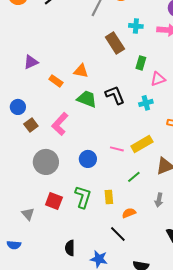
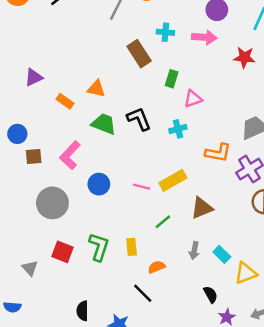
brown square: (31, 125) -> (34, 156), turned 32
blue circle: (88, 159) -> (99, 184), moved

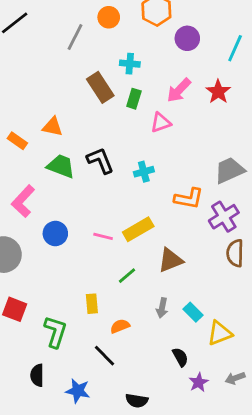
pink arrow: (204, 37) -> (179, 90), moved, turned 130
red star: (244, 57) -> (218, 92), turned 30
green rectangle: (172, 79) -> (134, 99), moved
pink triangle: (193, 99) -> (161, 123), moved
green L-shape: (99, 247) -> (55, 332), moved

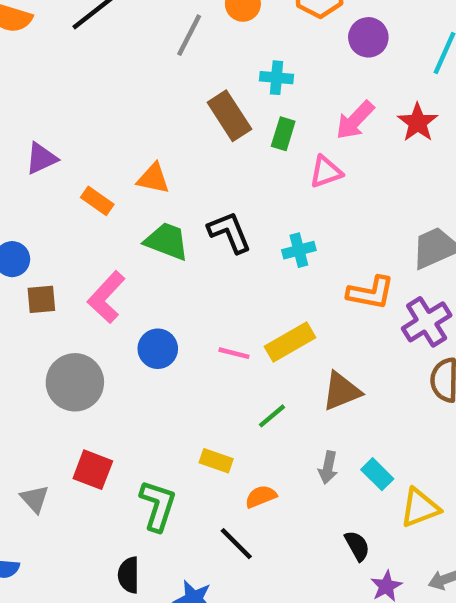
yellow rectangle: (92, 304) -> (216, 461), turned -66

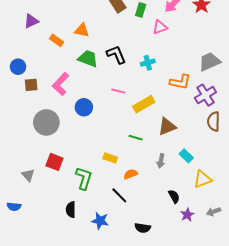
pink line: (234, 353) -> (118, 91), moved
green line: (272, 416) -> (136, 138), turned 56
cyan rectangle: (377, 474) -> (186, 156), moved

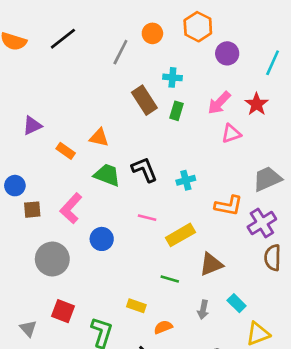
pink triangle: (160, 27) -> (231, 134), moved

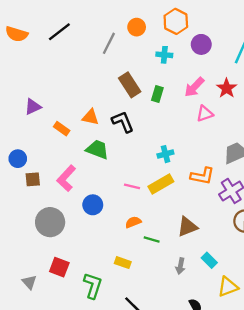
cyan cross: (172, 77) -> (164, 55), moved
black L-shape: (144, 170) -> (123, 122), moved
yellow rectangle: (180, 235) -> (161, 184), moved
orange semicircle: (163, 327) -> (133, 222), moved

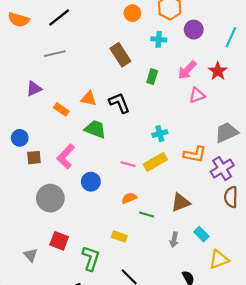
gray line: (109, 43) -> (55, 54), moved, turned 50
brown rectangle: (130, 85) -> (120, 55), moved

